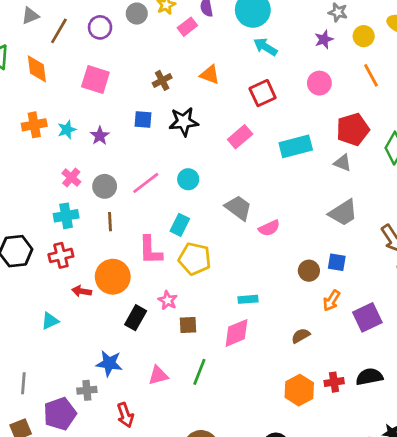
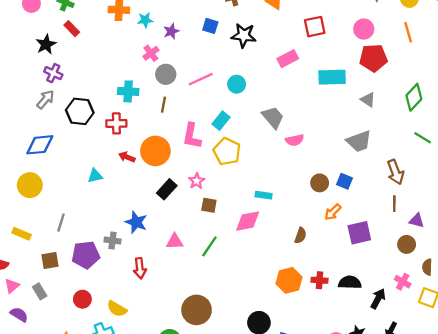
red pentagon: (353, 129) -> (373, 58), moved
pink cross: (71, 177) -> (151, 53), moved
brown semicircle: (301, 336) -> (301, 235), turned 126

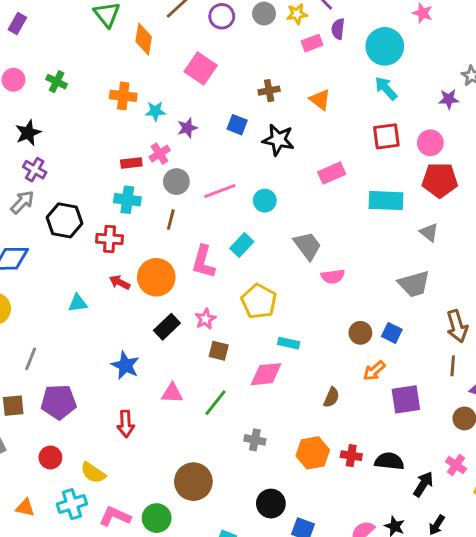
red square: (315, 27) -> (386, 136), moved
red rectangle: (72, 29) -> (131, 163), moved, turned -56
yellow pentagon: (227, 151) -> (259, 301), moved
gray cross: (113, 240) -> (255, 440), moved

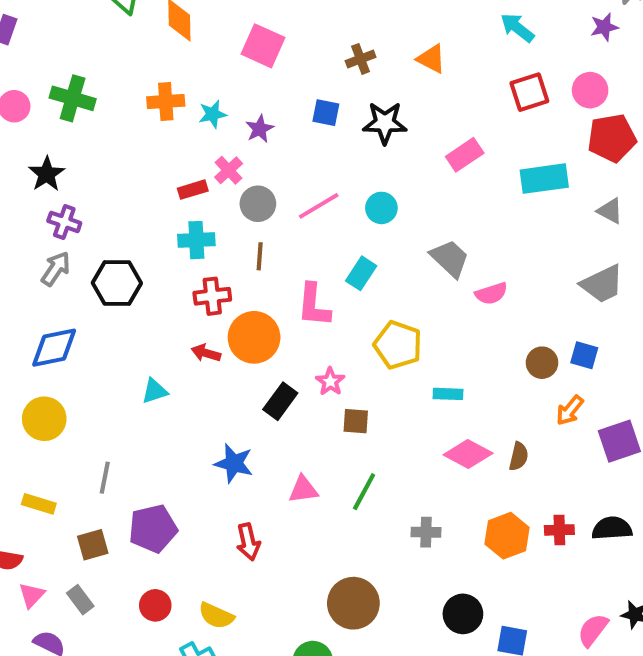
green cross: (57, 82) -> (73, 98), size x1.5
red cross: (110, 239) -> (212, 296), moved
pink diamond: (266, 374) -> (468, 454), moved, turned 44

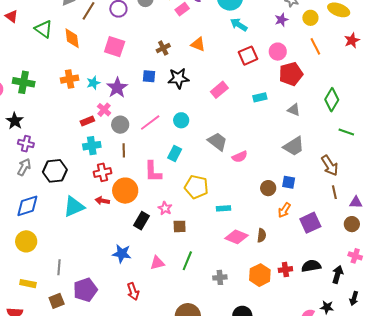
purple star: (260, 129) -> (117, 88), size x1.5
cyan rectangle: (544, 179) -> (260, 97), size x0.6
cyan triangle: (155, 391) -> (74, 207), moved, size x1.6

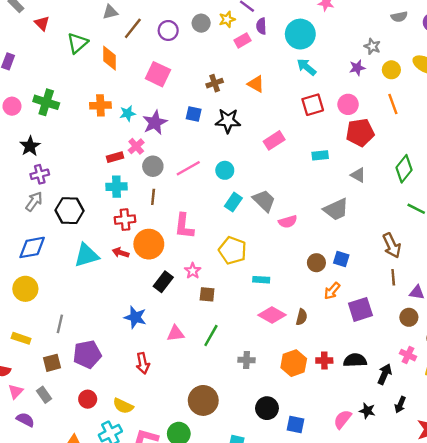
green triangle: (44, 29) -> (77, 43), turned 36
purple cross: (26, 144) -> (40, 174), turned -35
gray trapezoid: (294, 146) -> (336, 209), moved
cyan rectangle: (175, 153) -> (233, 202), moved

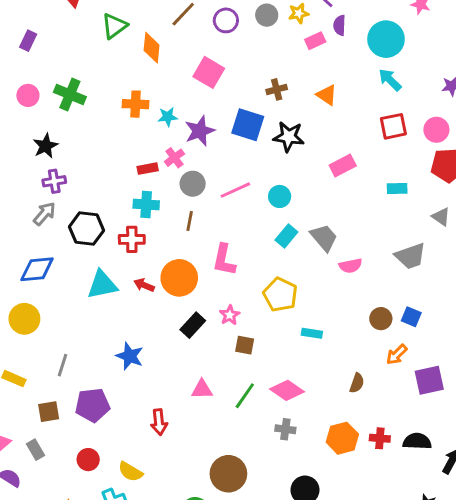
blue square: (194, 114) -> (248, 125), size x1.6
red cross: (125, 220) -> (132, 239), moved
pink diamond: (272, 315) -> (287, 390), moved
blue star: (135, 317) -> (130, 356), moved

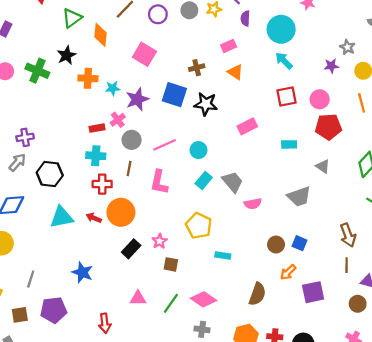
pink rectangle: (315, 41) -> (229, 46), moved
black star: (46, 146) -> (67, 55), moved
red cross: (132, 239) -> (102, 184), moved
pink L-shape: (224, 260) -> (159, 182), moved
brown semicircle: (357, 383) -> (257, 294), size x1.5

